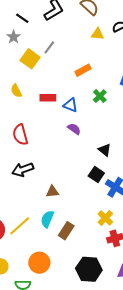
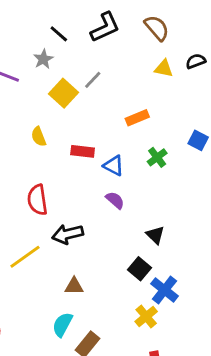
black arrow: (23, 170) -> (68, 234), moved
yellow cross: (105, 218) -> (146, 317), moved
yellow line: (20, 226) -> (25, 257), moved

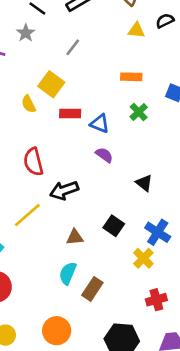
yellow square: (63, 93) -> (51, 84), moved
orange rectangle: (137, 118) -> (131, 77), moved, turned 30
black square: (140, 269) -> (114, 226), moved

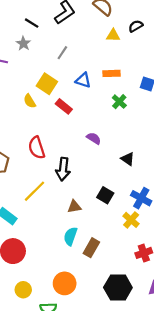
red rectangle: (70, 113) -> (64, 106), turned 42
blue triangle: (100, 124) -> (83, 80), moved
black arrow: (64, 190) -> (63, 169), turned -60

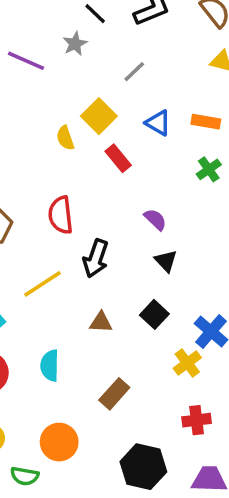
black triangle: (128, 159) -> (166, 261), moved
cyan semicircle: (70, 236) -> (50, 366), moved, turned -30

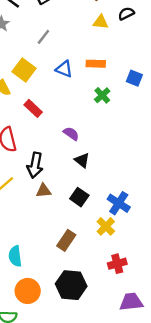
red rectangle: (118, 158) -> (33, 108), moved
brown triangle: (101, 322) -> (44, 191), moved
cyan semicircle: (50, 366) -> (15, 256), moved
brown rectangle: (114, 394) -> (66, 240), moved
black hexagon: (143, 467) -> (71, 285), moved

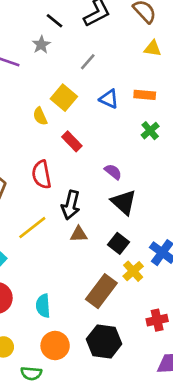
black triangle: (82, 160) -> (124, 202), size x1.5
yellow cross: (106, 226) -> (133, 271), moved
brown rectangle: (66, 240) -> (101, 291), size x1.4

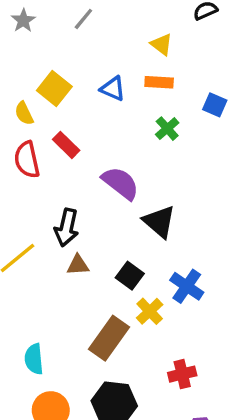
yellow triangle: (153, 48) -> (162, 44), moved, turned 30
gray line: (88, 62) -> (83, 19), moved
purple semicircle: (113, 172) -> (120, 183), size x1.6
red semicircle: (41, 175) -> (27, 160), moved
black triangle: (124, 202) -> (159, 222), moved

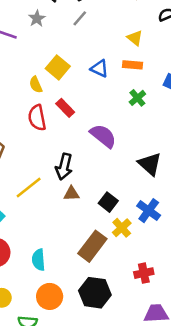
black triangle: (159, 222) -> (150, 164), moved

